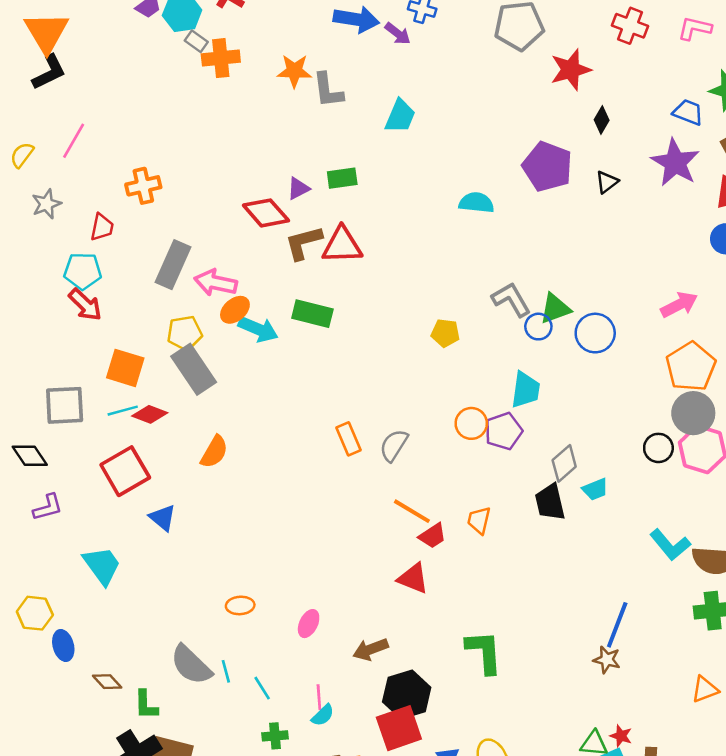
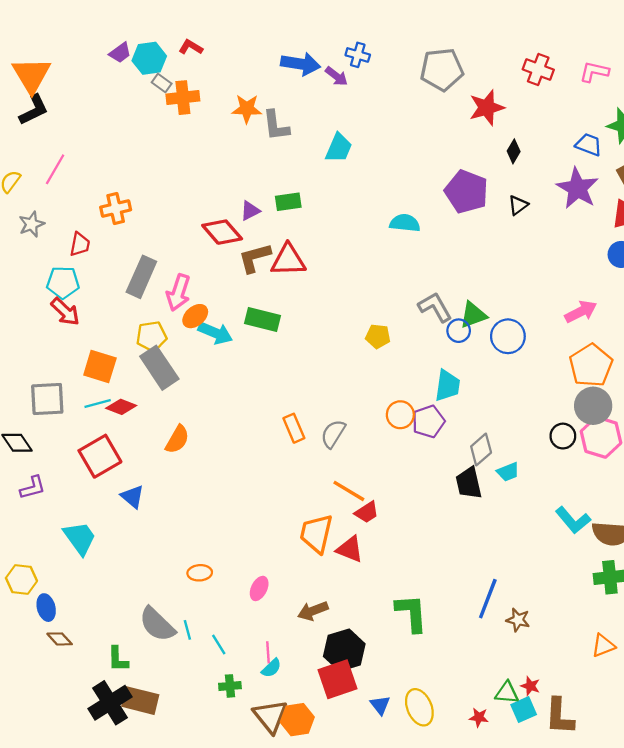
pink arrow: (216, 283) -> (178, 293), turned -84
orange trapezoid: (479, 520) -> (316, 534), moved, size x1.6
blue line: (617, 625) -> (488, 599), moved
brown diamond: (107, 682) -> (60, 639), moved

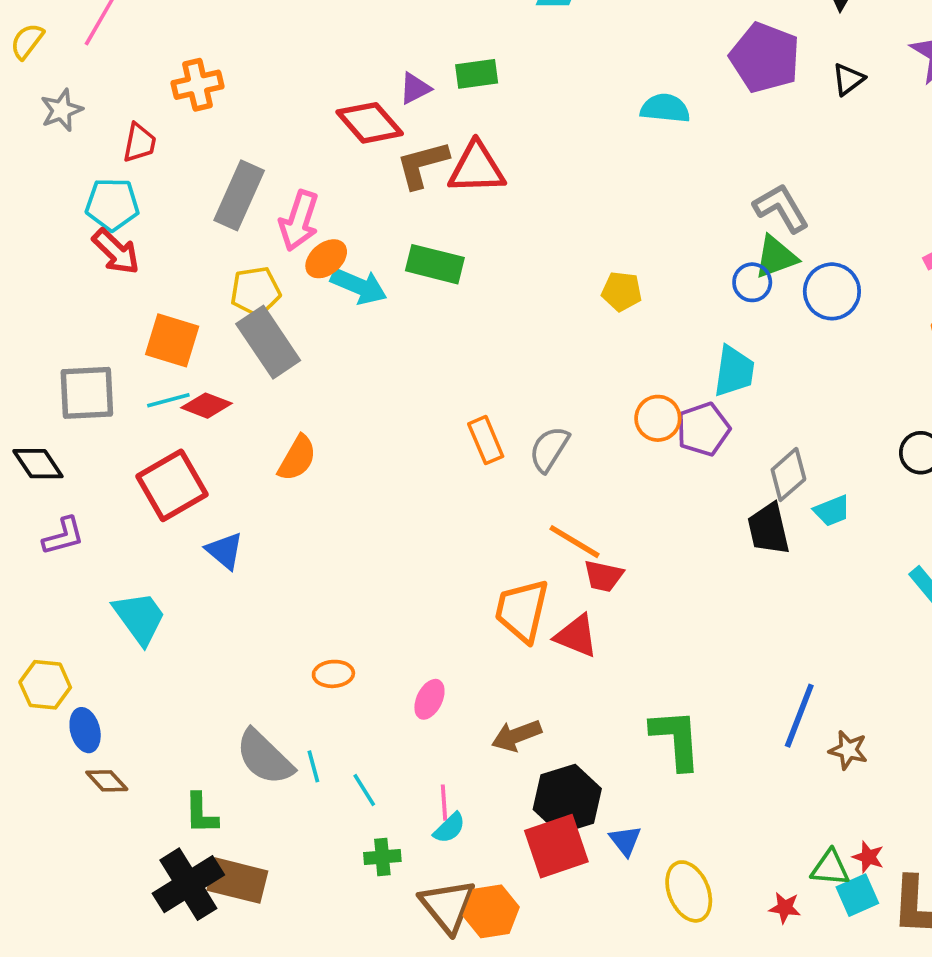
gray L-shape: (435, 307) -> (781, 208), moved
red trapezoid: (367, 512) -> (604, 576), turned 45
blue triangle: (380, 705) -> (625, 841), moved

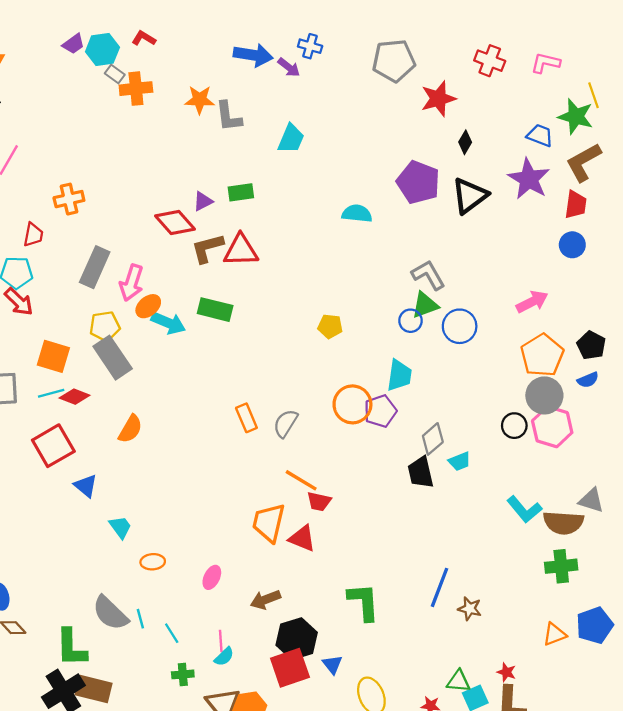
black triangle: (848, 79) -> (470, 196), size x1.8
orange circle: (658, 418) -> (352, 404), size x1.4
cyan trapezoid: (139, 618) -> (120, 527), moved, size x0.7
green L-shape: (201, 813) -> (71, 648), size x1.5
red star: (868, 857) -> (506, 672), moved

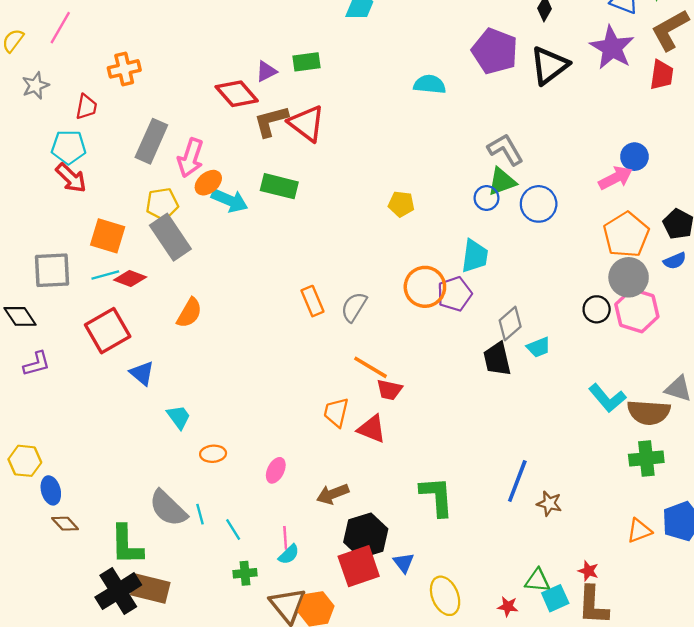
blue circle: (572, 245) -> (634, 157), moved
red triangle: (241, 250) -> (307, 123), turned 39
orange trapezoid: (269, 523) -> (336, 412), size x0.7

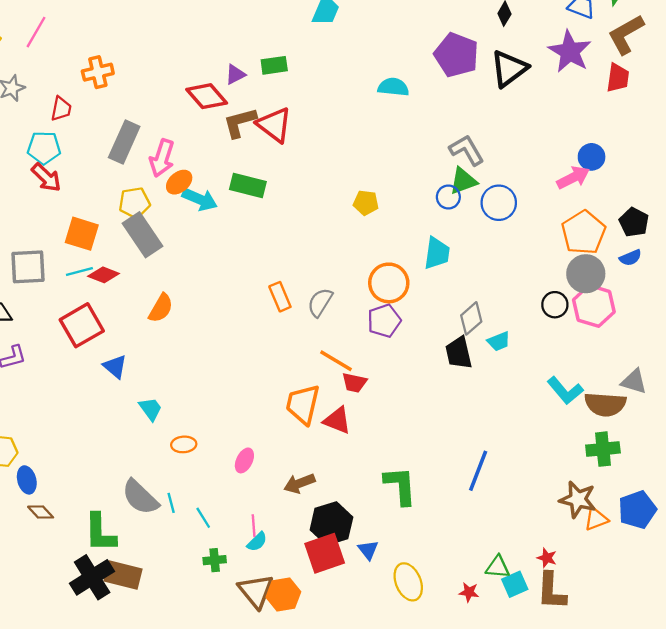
purple pentagon: (455, 294) -> (384, 321), moved
orange trapezoid: (336, 412) -> (303, 404), size x1.4
brown star: (549, 503) -> (578, 499), moved, size x1.5

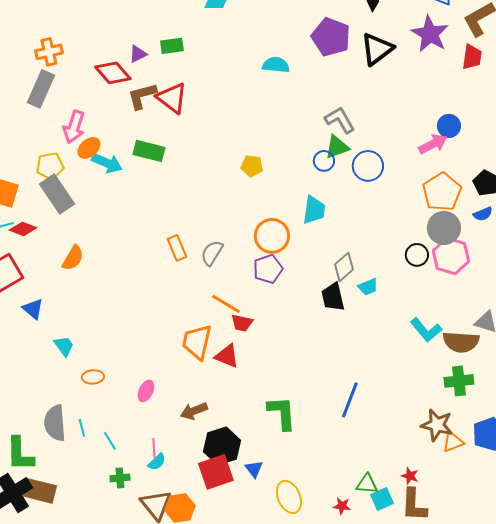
orange cross: (98, 72) -> (49, 52), moved
gray rectangle: (124, 142) -> (41, 89), moved
gray semicircle: (140, 497) -> (55, 423), turned 42

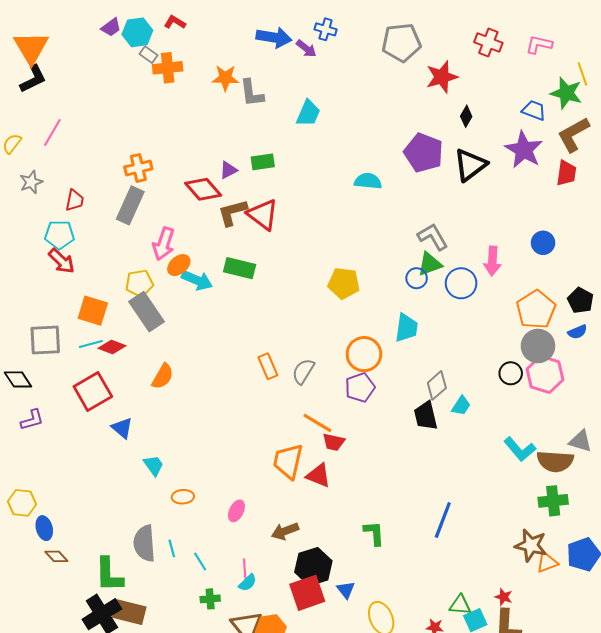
pink arrow: (433, 144) -> (492, 261), moved, turned 120
yellow pentagon: (252, 166) -> (344, 283), size x1.4
cyan trapezoid: (368, 287) -> (461, 406), turned -35
green L-shape: (282, 413) -> (374, 533), size x0.7

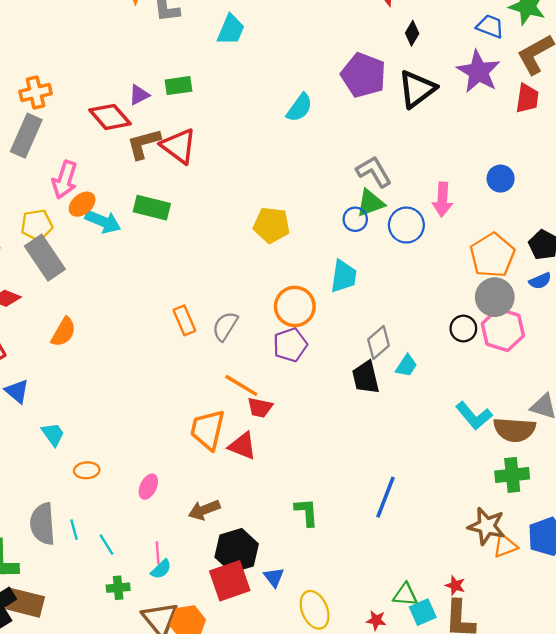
cyan semicircle: (368, 181) -> (299, 108), turned 120

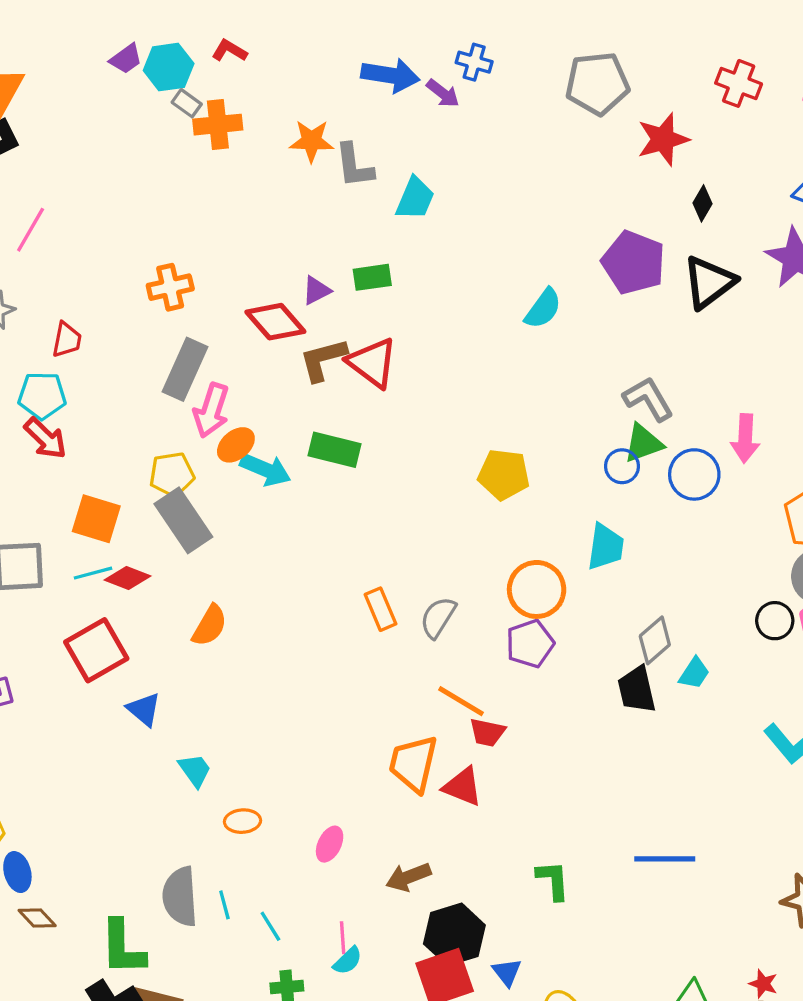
cyan trapezoid: (231, 30) -> (415, 198), moved
gray rectangle: (26, 136) -> (185, 369), moved
blue line: (385, 497) -> (665, 859), turned 69

